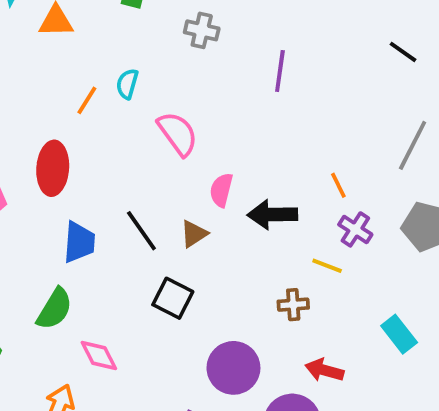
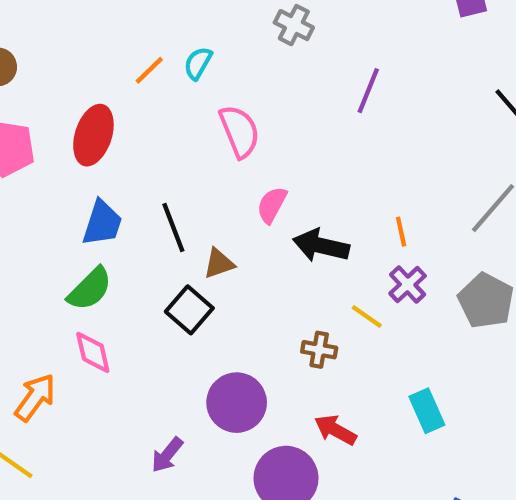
brown triangle: (194, 234) -> (219, 264), moved
green semicircle: (55, 309) -> (90, 289), moved

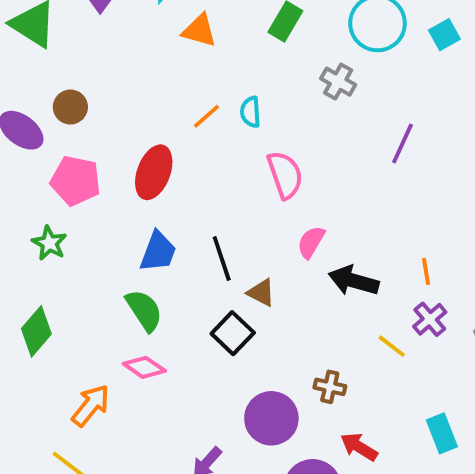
cyan semicircle: (198, 63) -> (250, 112), turned -36
brown triangle: (219, 264) -> (261, 293), turned 44
green semicircle: (90, 289) -> (144, 310), turned -81
brown cross: (319, 350) -> (330, 387), moved
pink diamond: (93, 352) -> (144, 367), turned -45

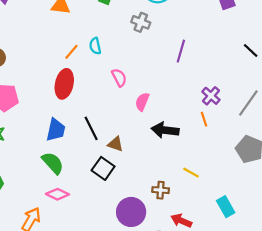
red ellipse: (154, 172) -> (64, 84), moved
pink semicircle: (285, 175) -> (119, 78), size x0.7
pink semicircle: (311, 242) -> (142, 102), moved
purple cross: (430, 319) -> (211, 96), moved
yellow line: (392, 346) -> (191, 173), moved

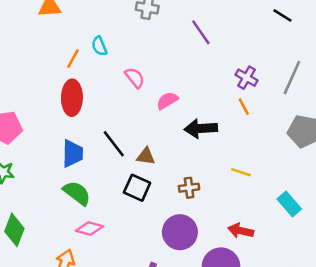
purple line: (181, 51) -> (201, 32), turned -40
pink semicircle: (142, 102) -> (167, 101), turned 48
brown cross: (161, 190) -> (189, 188), moved

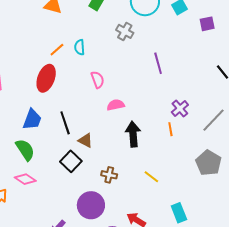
black arrow: (201, 128) -> (133, 134), turned 70

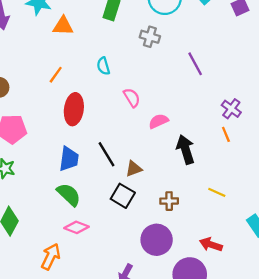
orange line: (57, 50) -> (56, 75), moved
brown triangle: (85, 140) -> (134, 169), turned -35

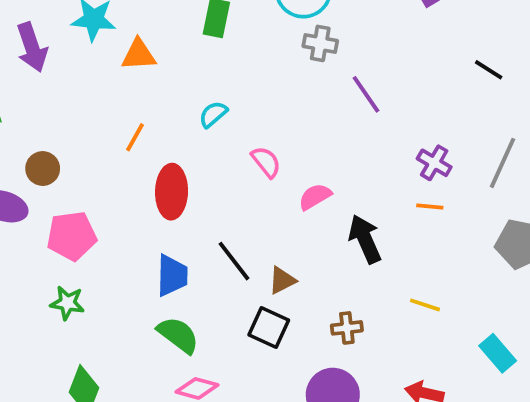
gray cross: (150, 37) -> (320, 43), moved
cyan semicircle: (103, 66) -> (213, 114), turned 72
orange line: (226, 134) -> (430, 207), turned -56

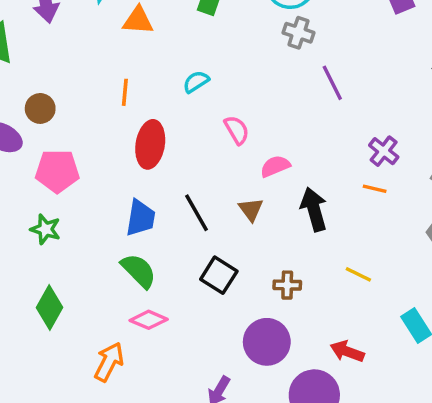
orange line: (135, 137) -> (125, 92), turned -32
brown triangle: (282, 280) -> (251, 210), moved, turned -48

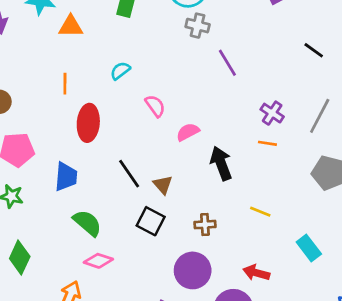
brown triangle: (251, 210) -> (163, 185), moved
blue trapezoid: (140, 218) -> (66, 177), moved

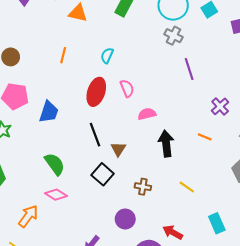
cyan semicircle: (120, 71) -> (107, 56), turned -42
purple cross: (272, 113) -> (220, 106), moved
red ellipse: (88, 123) -> (96, 92), moved
blue trapezoid: (66, 177) -> (49, 112), moved
purple circle: (193, 270) -> (125, 219), size x0.7

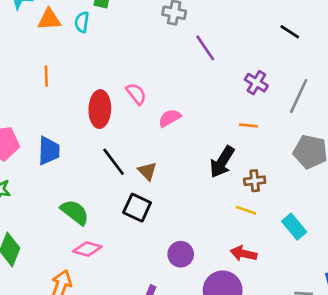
cyan semicircle: (107, 56) -> (82, 22), moved
black arrow: (166, 144) -> (222, 162), moved, turned -125
brown cross: (143, 187) -> (255, 181), moved
yellow line: (187, 187) -> (246, 210), moved

